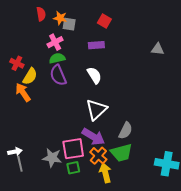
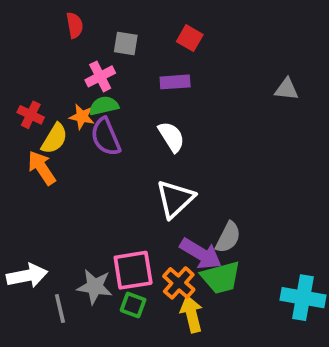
orange star: (60, 18) -> (82, 117), moved
purple arrow: (93, 137) -> (201, 254), moved
white arrow: (15, 152) -> (27, 276), size x1.5
gray line: (20, 164) -> (60, 309), moved
green square: (73, 168) -> (133, 305), turned 32

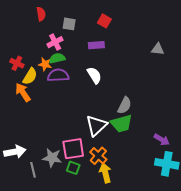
purple semicircle: (106, 137) -> (58, 75), turned 110
white triangle: (175, 199) -> (96, 126), moved
gray semicircle: (228, 237) -> (124, 105), moved
purple arrow: (201, 254) -> (162, 140), moved, size x0.7
green trapezoid: (221, 278) -> (121, 124), moved

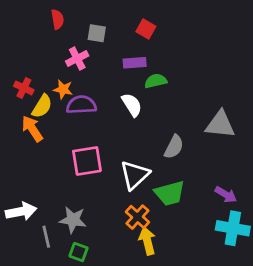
gray triangle: (158, 49) -> (220, 124), moved, size x1.6
green semicircle: (57, 58) -> (156, 81), moved
green trapezoid: (121, 124) -> (170, 193), moved
pink square: (73, 149) -> (87, 161), moved
green square: (73, 168) -> (79, 252), moved

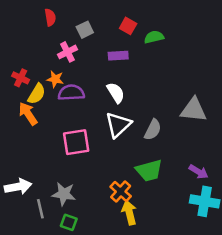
gray square: (97, 33) -> (85, 30), turned -35
green semicircle: (156, 81) -> (154, 37), moved
white triangle: (135, 175) -> (118, 125), moved

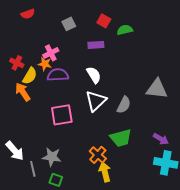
red semicircle: (50, 17) -> (28, 14), moved, turned 80
pink cross: (68, 52) -> (51, 53), moved
white arrow: (18, 187) -> (15, 151), turned 60

